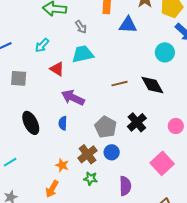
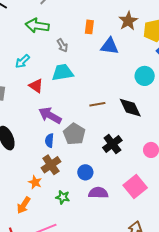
blue semicircle: (63, 123) -> (49, 140), moved
gray pentagon: (106, 127) -> (74, 134), moved
brown cross: (88, 154) -> (51, 165), moved
purple semicircle: (125, 186) -> (98, 193), moved, turned -90

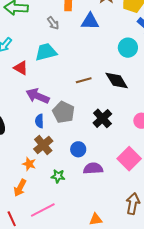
gray arrow: (62, 45) -> (53, 23), moved

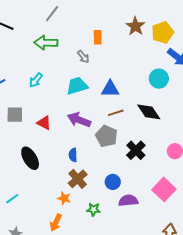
blue triangle: (90, 21) -> (110, 89), moved
red triangle: (21, 68) -> (44, 123), moved
purple arrow: (38, 96) -> (79, 120), moved
gray pentagon: (63, 112) -> (106, 136), moved

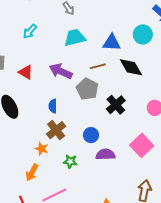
cyan arrow: (36, 80) -> (30, 31), moved
cyan trapezoid: (77, 86) -> (75, 38), moved
blue triangle: (110, 89) -> (112, 43), moved

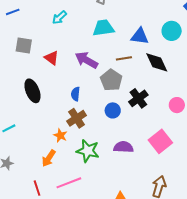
blue circle: (91, 135) -> (113, 110), moved
green star: (70, 161) -> (88, 151), size x1.6

